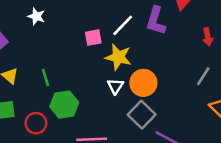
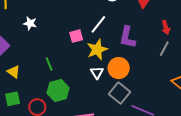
purple L-shape: (156, 21) -> (127, 37), moved
yellow star: (118, 57) -> (97, 50), turned -30
gray line: (203, 76) -> (164, 49), moved
green line: (46, 78) -> (49, 64), moved

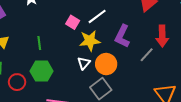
red arrow: (166, 27) -> (162, 36), size x1.5
pink square: (76, 36) -> (73, 22), turned 32
gray line: (164, 49) -> (147, 55), moved

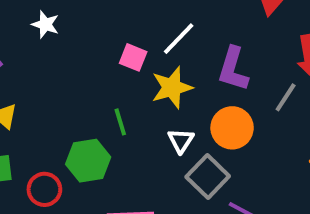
green line: (39, 43) -> (120, 122), moved
white triangle: (84, 63) -> (181, 141), moved
orange circle: (106, 64) -> (232, 128), moved

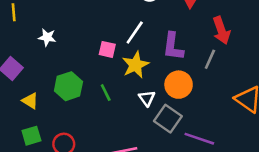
green hexagon: (88, 161) -> (68, 86), moved

